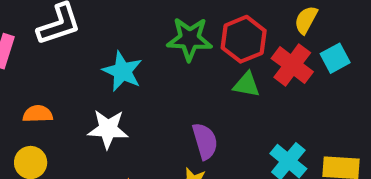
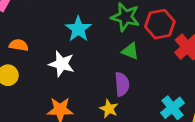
green triangle: (247, 85) -> (130, 51), moved

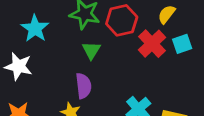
green triangle: (130, 51) -> (91, 50), turned 42

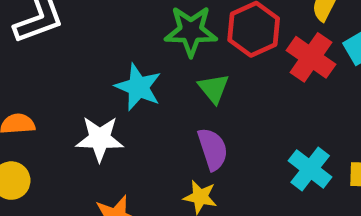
cyan star: (35, 28) -> (138, 87), moved

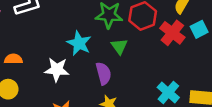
purple semicircle: (213, 149) -> (104, 73), moved

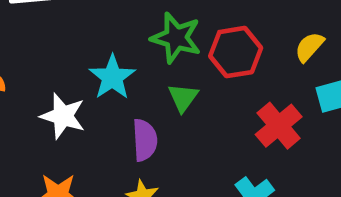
red cross: (172, 33) -> (279, 126), moved

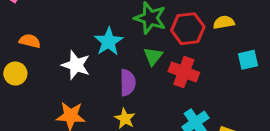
yellow semicircle: (309, 47) -> (224, 22), moved, turned 36
red cross: (279, 126) -> (184, 72), moved, turned -32

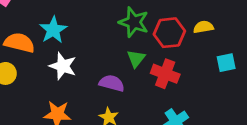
orange semicircle: (30, 41) -> (19, 43), size x1.5
cyan star: (108, 42) -> (53, 30), moved
purple semicircle: (128, 83) -> (112, 83), turned -75

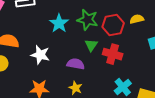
cyan star: (53, 30) -> (59, 23), moved

